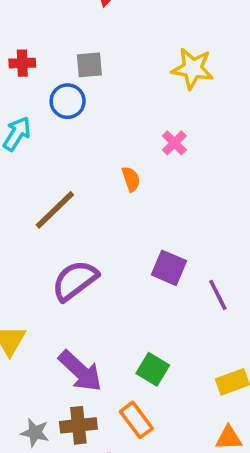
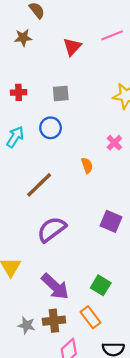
blue circle: (68, 101) -> (51, 128), moved

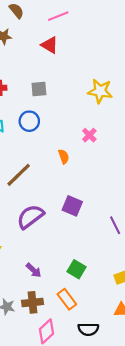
pink line: (112, 35) -> (58, 16), moved
red triangle: (72, 47) -> (50, 45), turned -42
purple square: (111, 221) -> (72, 206), moved
purple arrow: (55, 286) -> (34, 270), size x0.6

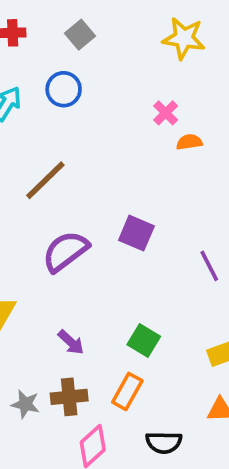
gray square: (39, 89) -> (80, 35), turned -35
orange semicircle: (64, 157) -> (189, 142), moved, turned -80
orange rectangle: (67, 299) -> (127, 391), turned 66

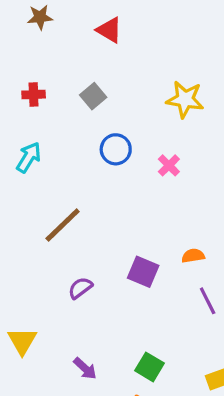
blue circle: (64, 89) -> (116, 149), moved
orange semicircle: (189, 142) -> (193, 256), moved
purple semicircle: (65, 251) -> (80, 288), size x0.6

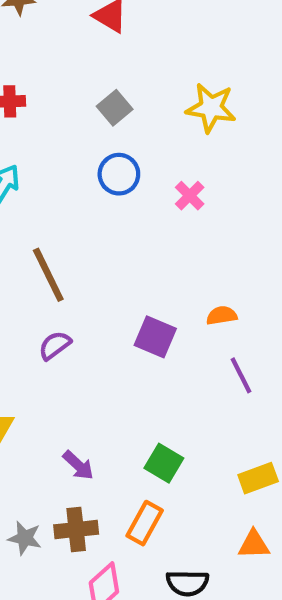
gray square: (93, 96) -> (115, 108), moved
brown line: (63, 225) -> (48, 275), turned -72
purple semicircle: (80, 288) -> (55, 345), moved

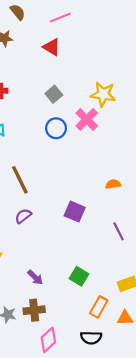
pink cross: (190, 196) -> (87, 119), moved, size x1.5
orange semicircle: (222, 315) -> (113, 184), moved
orange rectangle: (145, 523) -> (99, 307), moved

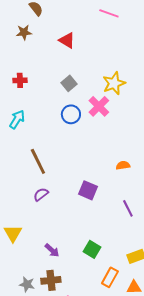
pink line: (60, 18) -> (109, 13), moved, turned 42
yellow star: (103, 94) -> (114, 83), turned -30

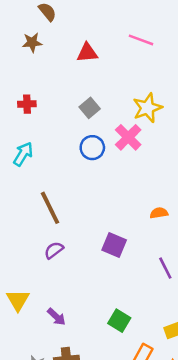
pink line: (109, 13) -> (141, 40), moved
red triangle: (67, 40) -> (87, 53), turned -36
purple arrow: (52, 250) -> (56, 317), moved

